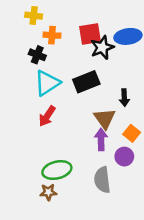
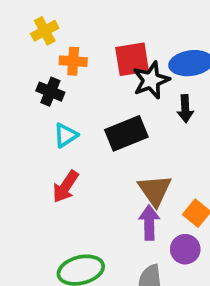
yellow cross: (34, 16) -> (45, 31), turned -35
cyan triangle: (47, 83) -> (66, 135), size x0.6
black arrow: (124, 98) -> (185, 109), moved

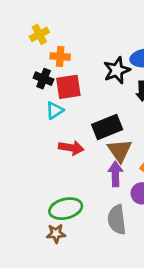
red square: (132, 59) -> (68, 87), moved
black rectangle: (126, 133) -> (107, 127), moved
red arrow: (66, 187) -> (71, 148), moved, turned -115

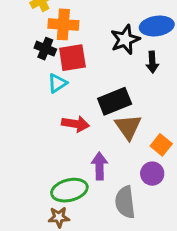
orange cross: (60, 57) -> (63, 24), size x1.4
purple arrow: (115, 174) -> (100, 166), moved

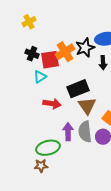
orange cross: (63, 24) -> (65, 52), moved, turned -36
gray semicircle: (125, 202) -> (85, 132), moved

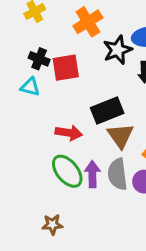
orange cross: (65, 52) -> (88, 22), moved
cyan triangle: (40, 77) -> (30, 87), moved, turned 48
green ellipse: (48, 148) -> (67, 171), moved, turned 65

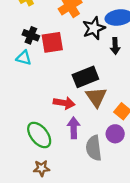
red arrow: (69, 133) -> (64, 103), moved
green ellipse: (67, 171) -> (39, 135), moved
gray semicircle: (117, 174) -> (94, 148), moved

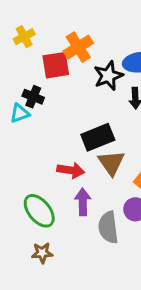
black cross: (31, 35) -> (33, 97), moved
red square: (52, 42) -> (56, 65), moved
cyan triangle: (24, 58) -> (20, 113), turned -35

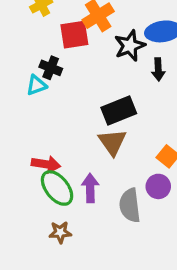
brown triangle: (111, 163) -> (112, 142), moved
red arrow: (71, 170) -> (46, 164), moved
purple arrow: (83, 202) -> (90, 188), moved

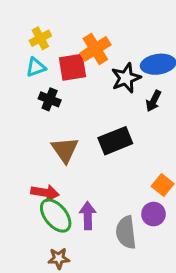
black arrow: (158, 69) -> (153, 101), turned 30
cyan triangle: (36, 85) -> (36, 67), moved
brown triangle: (112, 142) -> (65, 150), moved

